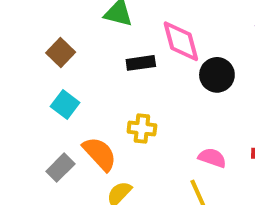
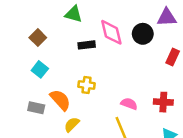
black circle: (217, 75) -> (143, 34), moved
gray rectangle: (60, 168) -> (36, 108), turned 56

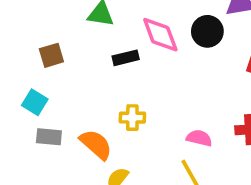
brown square: (38, 38) -> (51, 55), turned 35
cyan square: (40, 69) -> (35, 102), moved
gray rectangle: (36, 108) -> (49, 137), moved

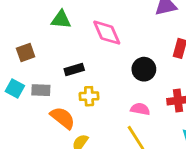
black circle: (207, 31) -> (144, 69), moved
black rectangle: (126, 58) -> (74, 69), moved
gray rectangle: (49, 137) -> (41, 90), moved

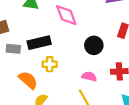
black rectangle: (74, 69) -> (39, 43), size x1.5
gray rectangle: (41, 90) -> (13, 49), moved

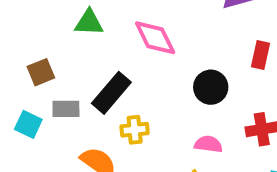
black rectangle: (39, 43) -> (111, 93), turned -30

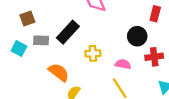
black circle: (211, 87) -> (137, 36), moved
yellow cross: (135, 130) -> (93, 53), moved

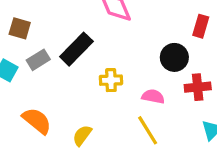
brown square: (27, 19) -> (20, 28), turned 35
gray rectangle: (41, 40) -> (38, 60), turned -35
orange semicircle: (59, 72) -> (37, 121), moved

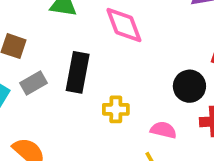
black rectangle: (76, 49) -> (78, 72), turned -36

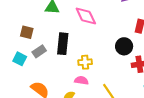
pink semicircle: (163, 130) -> (81, 80), moved

